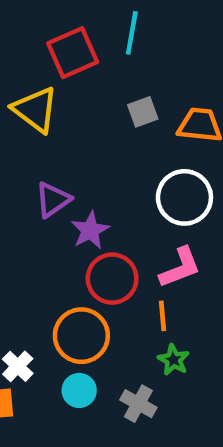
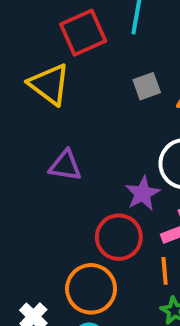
purple triangle: (53, 200) -> (65, 166), turned 44
purple star: (90, 230) -> (143, 193), moved

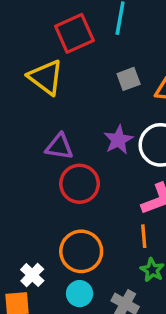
purple star: (143, 193) -> (118, 140), moved
red circle: (119, 237) -> (80, 184), moved

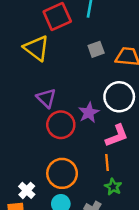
purple star: (118, 140) -> (89, 113), moved
purple triangle: (59, 147) -> (46, 98), turned 35

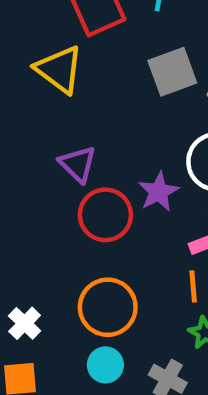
gray square: (96, 49) -> (172, 72), size x1.5
white cross: (27, 190) -> (25, 323), moved

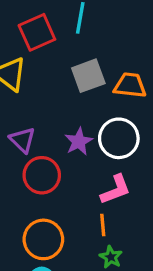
purple star: (158, 192) -> (79, 142), moved

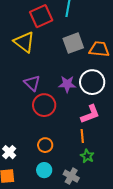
purple star: (79, 142) -> (67, 84), turned 30
orange circle: (43, 239) -> (45, 145), size x0.6

